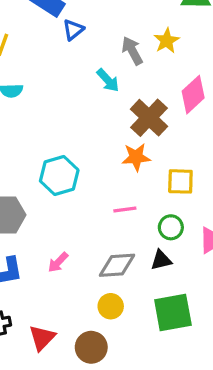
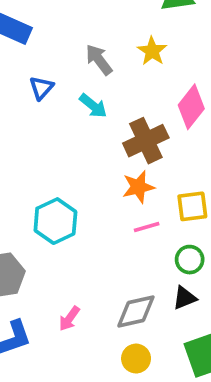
blue triangle: (73, 30) -> (41, 88), moved
gray arrow: (132, 51) -> (99, 60), moved
brown cross: (149, 118) -> (146, 141), turned 30
pink line: (125, 210) -> (147, 227), moved

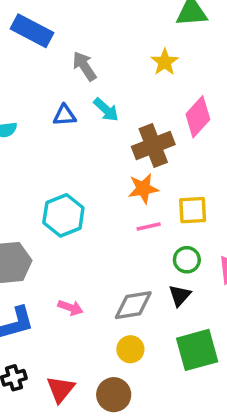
gray arrow: (99, 60) -> (84, 66), moved
blue triangle: (41, 88) -> (64, 115), moved, turned 40
black triangle: (185, 298) -> (180, 295), turned -30
pink arrow: (69, 319) -> (70, 308), turned -110

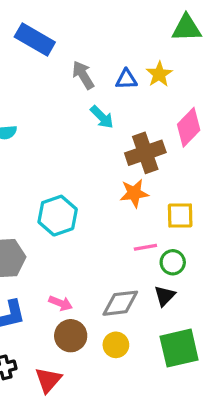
blue triangle: (64, 115) -> (126, 79), moved
pink line: (149, 227) -> (145, 247), moved
brown circle: (114, 395) -> (71, 336), moved

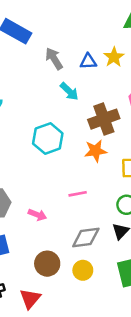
cyan hexagon: (58, 216) -> (48, 138), moved
pink line: (145, 247) -> (78, 194), moved
pink arrow: (61, 303) -> (37, 215), moved

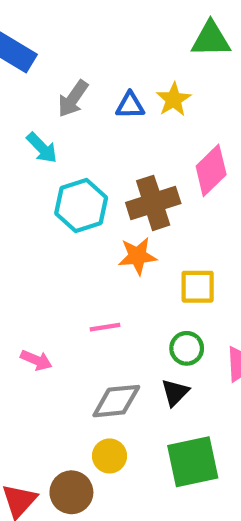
gray arrow: (54, 59) -> (73, 99), turned -115
cyan arrow: (69, 91) -> (42, 148), moved
cyan hexagon: (48, 138) -> (81, 206), moved
brown circle: (47, 264) -> (71, 492), moved

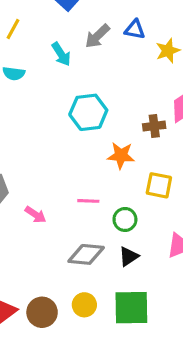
blue triangle: (130, 105) -> (135, 30), moved
cyan arrow: (42, 148) -> (61, 54), moved
brown cross: (153, 203) -> (154, 126), moved, size x0.6
green circle: (187, 348) -> (125, 219), moved
yellow circle: (110, 456) -> (84, 305), moved

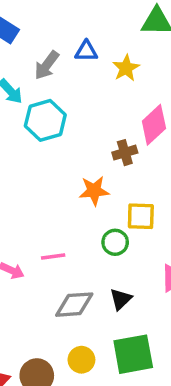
cyan hexagon: (88, 112) -> (45, 120), moved
pink line: (88, 201) -> (53, 257), moved
green circle: (125, 219) -> (115, 242), moved

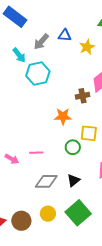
green square: (133, 354) -> (78, 213), turned -35

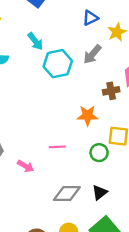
blue triangle: (65, 35) -> (90, 18), turned -32
gray arrow: (41, 42) -> (92, 54), moved
pink line: (36, 153) -> (57, 147), moved

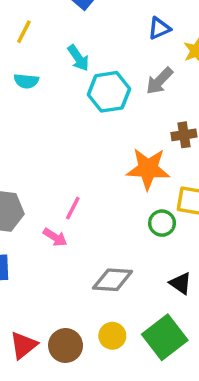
orange star: (88, 115) -> (148, 169), size x1.4
pink line: (57, 147) -> (73, 208), moved, turned -63
black triangle: (100, 192) -> (180, 283), moved, turned -49

